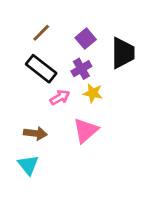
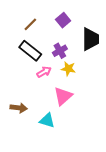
purple square: (86, 39) -> (63, 20), moved
brown arrow: (35, 133) -> (19, 108), moved
cyan triangle: (28, 165) -> (47, 121), moved, turned -35

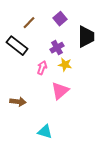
black rectangle: (30, 51) -> (17, 46), moved
pink arrow: (44, 72) -> (42, 68), turned -40
cyan triangle: (47, 121) -> (45, 132), moved

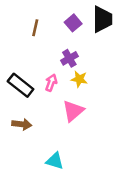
brown line: (29, 23) -> (35, 28), turned -32
black trapezoid: (86, 37) -> (102, 19), moved
black rectangle: (17, 46) -> (21, 85), moved

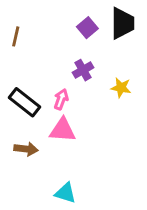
brown line: (35, 28) -> (16, 36), moved
yellow star: (79, 79) -> (121, 88), moved
pink triangle: (73, 111) -> (63, 130), moved, turned 45

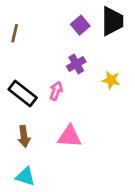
pink triangle: (63, 130) -> (70, 136), moved
brown arrow: (26, 149) -> (24, 136), turned 75
cyan triangle: (65, 193) -> (25, 177), moved

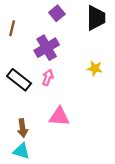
purple square: (80, 25) -> (57, 13), moved
purple cross: (76, 64) -> (47, 48), moved, size x1.5
brown arrow: (24, 136) -> (22, 128), moved

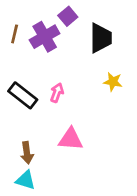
black trapezoid: (96, 18) -> (101, 38), moved
purple cross: (47, 48) -> (45, 37), moved

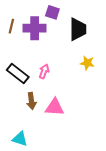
purple square: (68, 16) -> (52, 12), turned -32
purple cross: (45, 37) -> (35, 28), turned 30
brown arrow: (27, 153) -> (31, 101), moved

